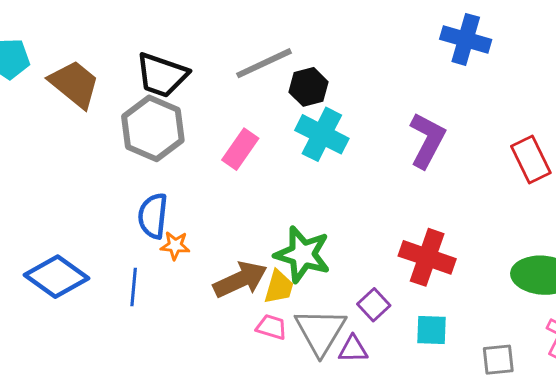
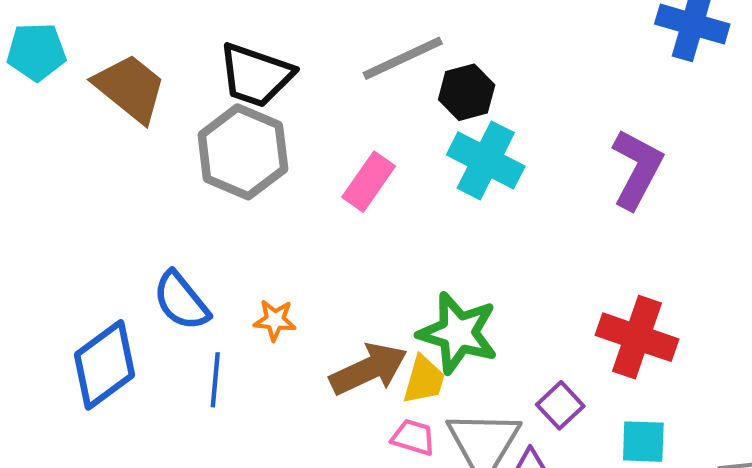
blue semicircle: (153, 216) -> (181, 301), moved, turned -45
blue diamond: (57, 277) -> (104, 365), turned -72

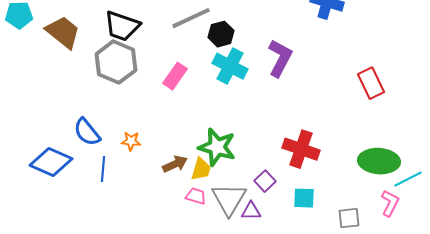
purple L-shape: (637, 169) -> (280, 58), moved
blue diamond: (104, 365) -> (51, 162), turned 60
brown arrow: (369, 369) -> (175, 164), size x0.7

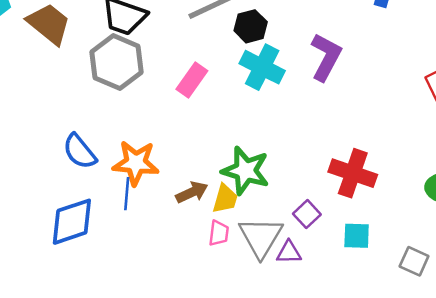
orange star: (131, 141) -> (136, 163), size x1.8
blue diamond: (51, 162) -> (72, 222), moved, turned -42
blue line: (103, 169) -> (127, 194), moved
pink trapezoid: (196, 196) -> (219, 233), turned 80
gray square: (349, 218) -> (414, 261), turned 30

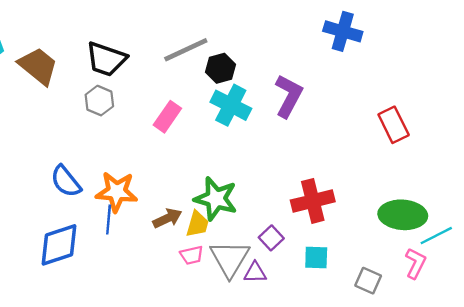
gray hexagon: (117, 62) -> (99, 101), size x0.6
red cross: (353, 173) -> (313, 201), turned -33
pink trapezoid: (219, 233) -> (192, 255), turned 70

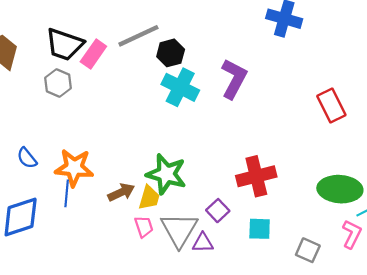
pink rectangle: (167, 117) -> (93, 54), moved
blue semicircle: (66, 181) -> (27, 158), size x0.7
pink trapezoid: (192, 255) -> (144, 227), turned -95

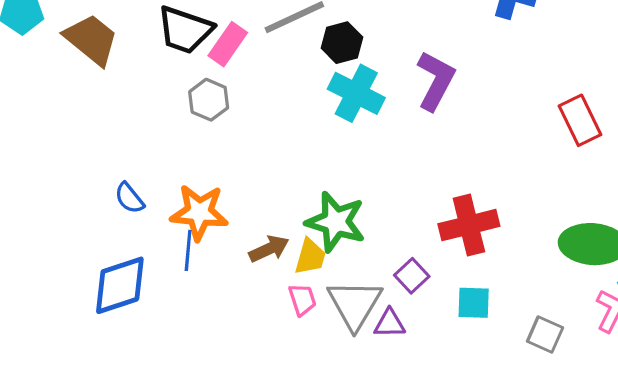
gray hexagon: (58, 83) -> (209, 100), moved

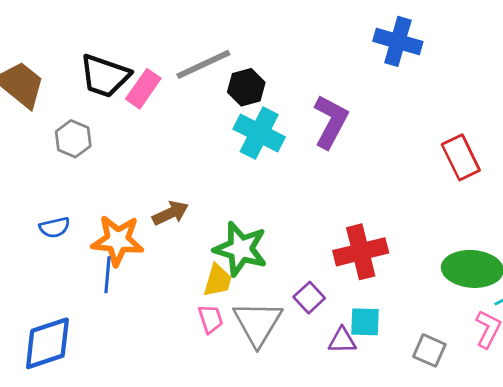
gray hexagon: (209, 100) -> (73, 139), moved
blue semicircle: (129, 198) -> (55, 227), turned -64
brown arrow: (269, 249) -> (170, 213), moved
blue diamond: (120, 285) -> (47, 343), moved
purple triangle: (390, 323) -> (342, 340), moved

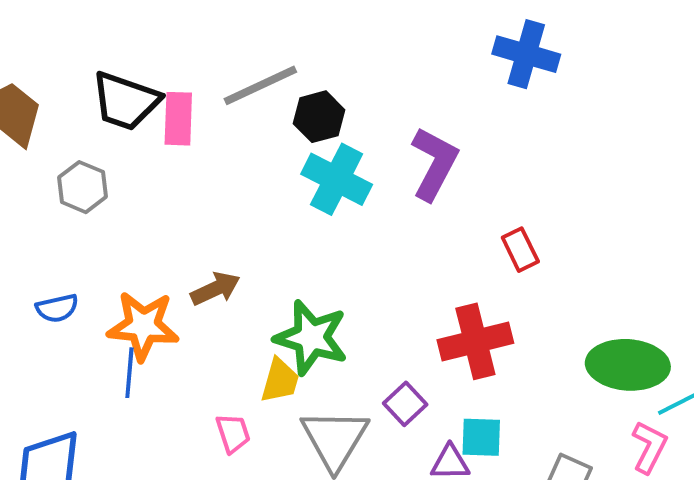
pink rectangle: (143, 89) -> (178, 119), turned -33
red rectangle: (461, 157) -> (520, 250), moved, size x0.7
pink trapezoid: (211, 319) -> (233, 433), moved

